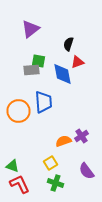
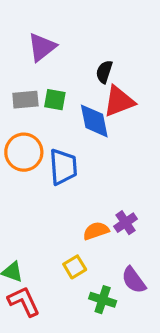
red triangle: (78, 62) -> (119, 101), size x1.5
gray rectangle: (32, 70) -> (25, 100), moved
orange circle: (18, 111) -> (24, 152), moved
green cross: (56, 183) -> (103, 300), moved

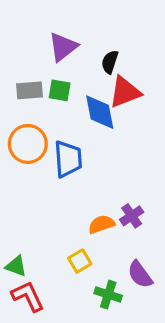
purple triangle: (42, 47) -> (63, 47), moved

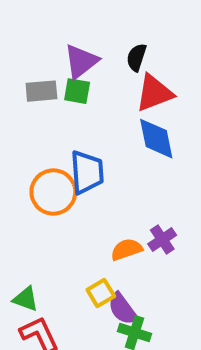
purple triangle: (63, 47) -> (81, 61), moved
blue diamond: (100, 112) -> (156, 139), moved
orange circle: (28, 144) -> (53, 192), moved
purple semicircle: (140, 274) -> (123, 309), moved

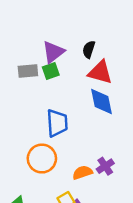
green square: (77, 91) -> (51, 71), turned -30
red triangle: (154, 93) -> (100, 72), turned 36
orange circle: (53, 192) -> (42, 159), moved

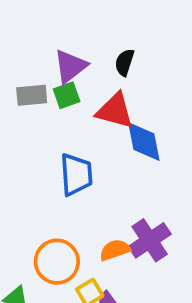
red triangle: (100, 72) -> (115, 111), moved
orange circle: (42, 159) -> (57, 262), moved
purple cross: (105, 166) -> (150, 240), size x1.5

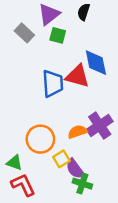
gray rectangle: (32, 95) -> (24, 33), turned 48
green square: (67, 95) -> (58, 35), moved, turned 35
red triangle: (115, 111) -> (77, 76), moved

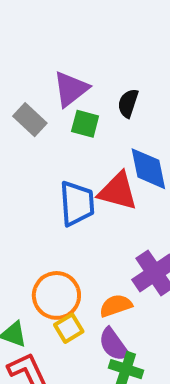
black semicircle: (84, 12) -> (128, 103), moved
orange semicircle: (77, 132) -> (116, 306), moved
yellow square: (61, 159) -> (69, 328), moved

